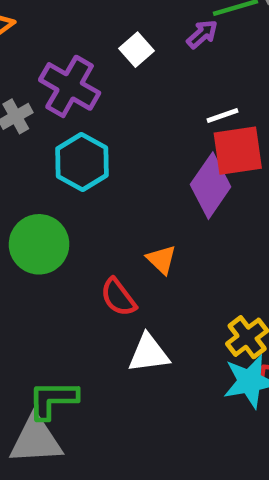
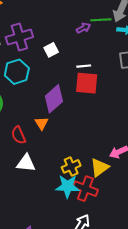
white square: (137, 50) -> (51, 50), moved
purple cross: (70, 86) -> (19, 37), turned 30
purple diamond: (211, 186) -> (54, 99), moved

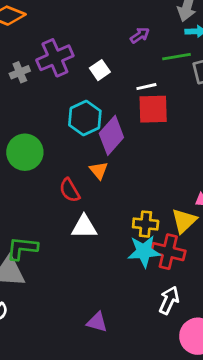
green line: (101, 20) -> (177, 57), moved
cyan hexagon: (17, 72) -> (85, 118), moved
yellow cross: (71, 166) -> (146, 224), turned 36

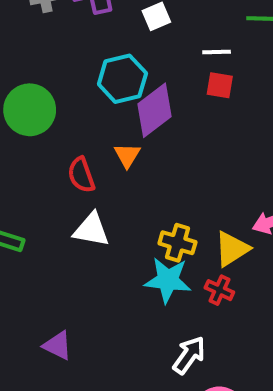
red square: (153, 109) -> (220, 85), size x0.6
red cross: (168, 252) -> (219, 290), moved, size x0.6
purple triangle: (97, 322) -> (58, 345), moved

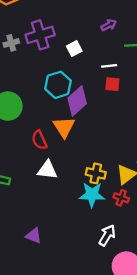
orange triangle: (127, 155) -> (64, 127), size x1.5

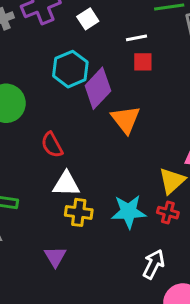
orange triangle: (64, 127) -> (126, 120), moved
yellow cross: (96, 173) -> (79, 212), moved
purple triangle: (34, 236) -> (55, 257), moved, turned 42

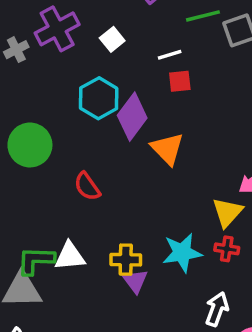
white triangle: (66, 184) -> (70, 256), moved
purple triangle: (55, 257) -> (135, 281), moved

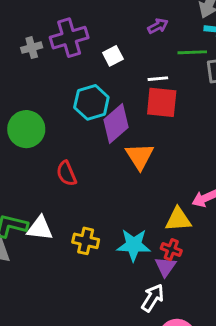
red square: (180, 81) -> (162, 102), size x1.6
yellow triangle: (227, 212) -> (178, 219), turned 32
purple triangle: (135, 281) -> (165, 267), moved

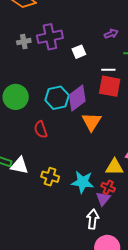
cyan hexagon: (91, 102) -> (57, 98), moved
white arrow: (153, 298) -> (93, 219), turned -30

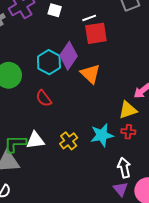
white square: (79, 52) -> (55, 10), turned -32
yellow cross: (50, 177) -> (69, 141), turned -36
purple triangle: (103, 199) -> (120, 189), moved

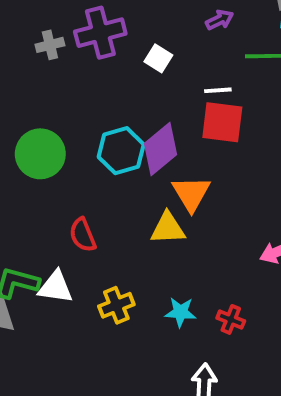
red semicircle: (44, 98) -> (83, 235), moved
yellow triangle: (128, 110) -> (168, 228), moved
cyan star: (102, 135) -> (180, 312), size x0.7

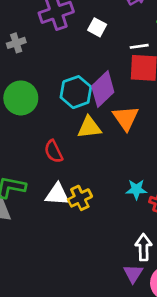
gray cross: (50, 45) -> (16, 43), moved
yellow triangle: (168, 228) -> (89, 127), moved
white triangle: (55, 287) -> (57, 194), moved
cyan star: (180, 312) -> (136, 189), moved

